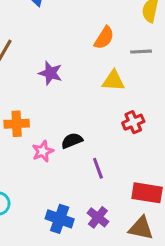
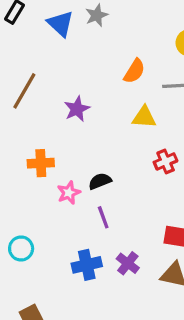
purple star: (50, 73) -> (77, 109), turned 30
purple line: (98, 168) -> (103, 217), moved
blue cross: (60, 219) -> (87, 265), turned -32

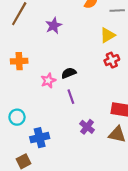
yellow triangle: (144, 117) -> (108, 35), moved, turned -35
orange cross: (41, 163) -> (19, 61), moved
blue cross: (87, 265) -> (40, 138), moved

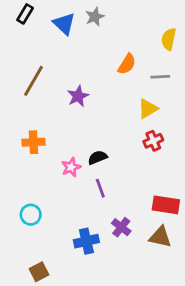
blue cross: (40, 138) -> (86, 241), moved

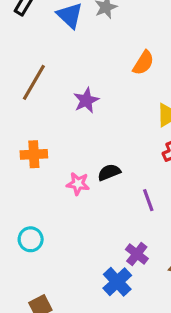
pink star: (71, 167) -> (78, 184), turned 30
purple line: (100, 188) -> (148, 200), moved
blue cross: (86, 241) -> (117, 282), moved, turned -30

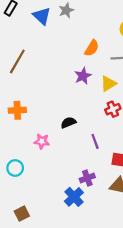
purple star: (86, 100) -> (83, 76), moved
pink star: (78, 184) -> (42, 141), moved
purple cross: (137, 254) -> (87, 178), turned 32

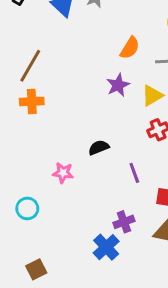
orange cross: (17, 110) -> (32, 101), moved

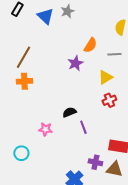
purple star: (118, 85) -> (75, 63), moved
purple line: (134, 173) -> (83, 127), moved
purple cross: (124, 222) -> (95, 162), moved, turned 32

